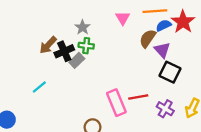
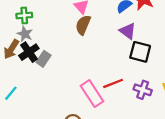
gray star: (82, 27) -> (25, 34), moved
brown semicircle: (148, 38) -> (83, 25), moved
green cross: (86, 46) -> (24, 15), moved

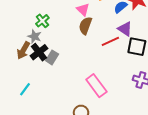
green cross: (24, 15) -> (42, 21), moved, turned -32
red line: (113, 83) -> (110, 41), moved

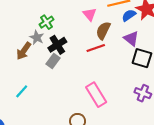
brown semicircle: (85, 26) -> (103, 31), moved
red line: (110, 41) -> (96, 48), moved
black cross: (39, 52) -> (57, 45), moved

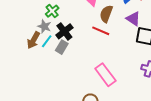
red line: (96, 48) -> (101, 31), turned 48
cyan line: (22, 91) -> (47, 41), moved

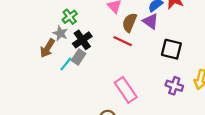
purple triangle: (133, 19) -> (151, 21), moved
cyan line: (47, 41) -> (66, 64), moved

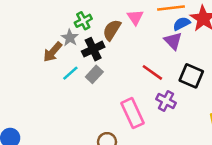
brown semicircle: (129, 22) -> (112, 30), moved
red line: (123, 41) -> (152, 72), moved
gray rectangle: (79, 57) -> (94, 74), moved
purple cross: (174, 86) -> (166, 101), moved

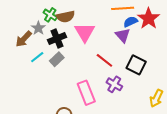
pink triangle: (135, 17) -> (85, 32), moved, size x1.5
green cross: (83, 21) -> (50, 15), turned -32
brown semicircle: (112, 30) -> (66, 17), moved, turned -138

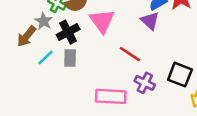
gray rectangle: (57, 59) -> (70, 58), turned -40
black square: (136, 65) -> (180, 75), moved
pink rectangle: (86, 93) -> (111, 96), turned -60

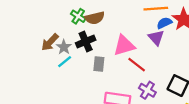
gray star: (44, 21) -> (64, 47), moved
pink triangle: (102, 21) -> (124, 45), moved, turned 45
gray rectangle: (70, 58) -> (99, 64), moved

